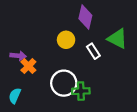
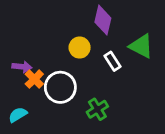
white circle: (64, 83) -> (60, 87), moved
green cross: (81, 91) -> (97, 109), turned -30
cyan semicircle: (15, 96) -> (18, 115), turned 35

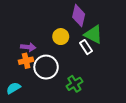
green triangle: (141, 46) -> (93, 34), moved
purple arrow: (22, 67) -> (28, 47), moved
orange cross: (34, 79) -> (26, 61), turned 32

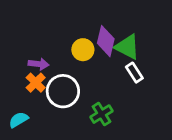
purple diamond: (79, 16) -> (106, 41), moved
white rectangle: (86, 47) -> (134, 73), moved
orange cross: (26, 61) -> (36, 83), turned -32

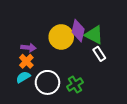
yellow circle: (83, 50) -> (61, 37), size x1.5
white circle: (63, 91) -> (47, 82), moved
cyan semicircle: (19, 120) -> (23, 77), moved

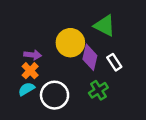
purple diamond: (78, 31) -> (90, 57), moved
green triangle: (94, 35) -> (105, 26), moved
green cross: (75, 85) -> (98, 90), moved

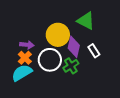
cyan semicircle: (26, 89) -> (22, 73), size x1.5
green cross: (98, 90) -> (71, 66), moved
white circle: (55, 95) -> (50, 60), moved

